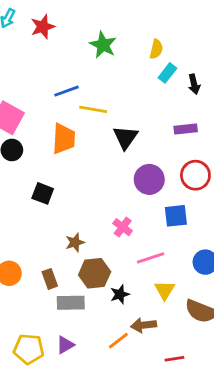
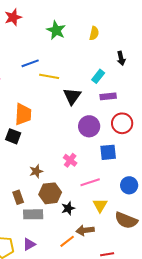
cyan rectangle: (167, 73) -> (98, 76), moved
purple rectangle: (186, 129) -> (108, 96), moved
orange trapezoid: (64, 139) -> (23, 114), moved

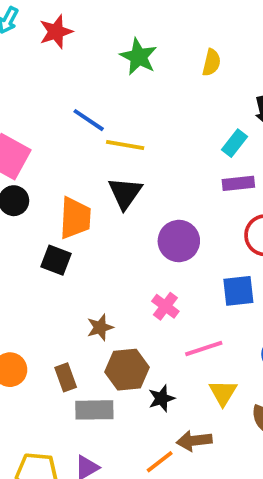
blue line: (30, 63) -> (89, 120), turned 54
cyan rectangle: (98, 76) -> (235, 143), moved
black triangle: (72, 96) -> (125, 193), moved
purple circle: (89, 126) -> (179, 241), moved

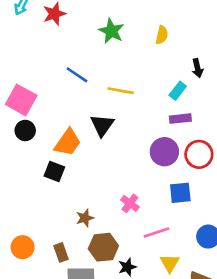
yellow line: (125, 145) -> (121, 91), moved
orange trapezoid: (75, 218) -> (68, 142), turned 32
purple circle: (179, 241) -> (164, 152), moved

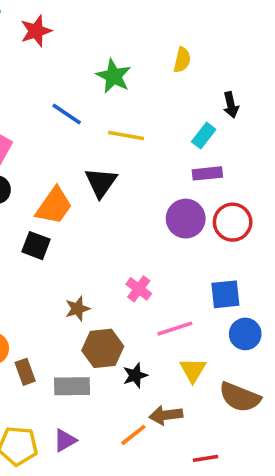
green star: (111, 31) -> (114, 76), moved
blue square: (180, 193) -> (225, 294), moved
brown rectangle: (61, 252) -> (25, 372), moved

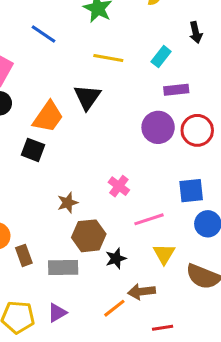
blue line: (67, 114) -> (44, 34), moved
cyan rectangle: (204, 136) -> (161, 57), moved
red line: (206, 458) -> (163, 328), moved

